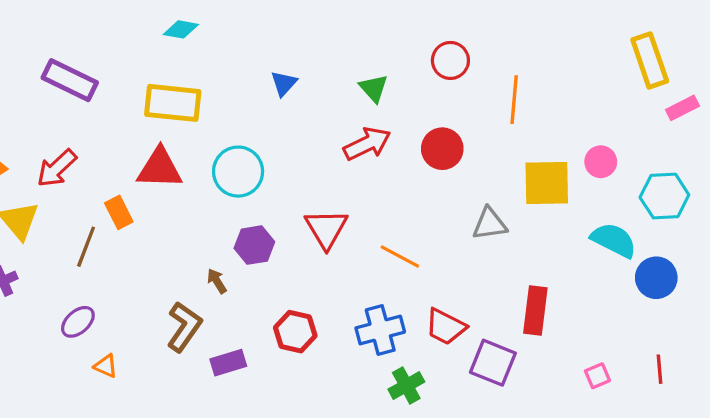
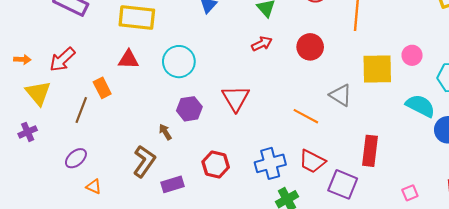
red arrow: (367, 144) -> (262, 44), size x0.7
red triangle: (160, 168) -> (128, 59), size x0.7
gray triangle: (490, 224) -> (341, 95), turned 40
orange line: (400, 256) -> (306, 116), moved

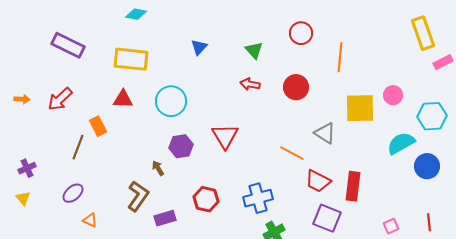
red arrow: (262, 44) -> (250, 84), turned -144
yellow triangle: (38, 93) -> (23, 198), moved, size x0.6
cyan semicircle: (420, 106) -> (401, 143), turned -56
red trapezoid: (312, 161) -> (318, 181), moved

